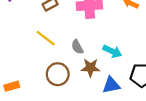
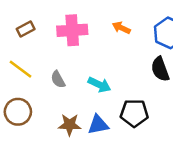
brown star: (90, 68) -> (70, 125), moved
brown circle: (58, 74) -> (18, 112), moved

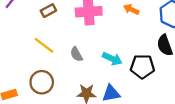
black pentagon: (134, 113) -> (142, 67), moved

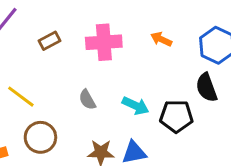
yellow line: (44, 45) -> (21, 97), moved

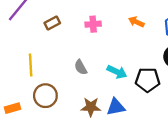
pink cross: (104, 42) -> (93, 24), size x0.6
yellow line: (21, 97) -> (31, 65), turned 50

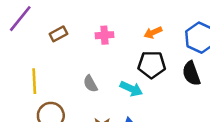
orange arrow: (136, 22) -> (153, 33), turned -49
black pentagon: (148, 80) -> (152, 65), moved

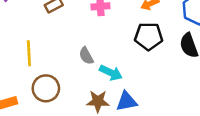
cyan arrow: (131, 89) -> (111, 73), moved

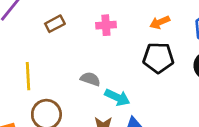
gray semicircle: (86, 56) -> (90, 79), turned 138

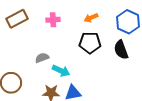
brown rectangle: (55, 24) -> (17, 19), size x1.5
gray semicircle: (90, 79) -> (42, 58), turned -40

